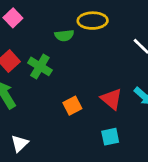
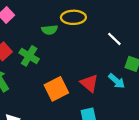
orange square: (72, 106) -> (56, 89), size x1.5

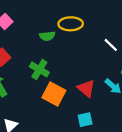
green cross: (29, 56) -> (39, 69), moved
orange square: (56, 89) -> (54, 94), turned -35

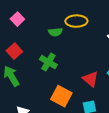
orange square: (54, 94) -> (61, 96), moved

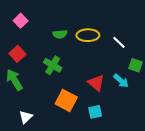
yellow ellipse: (76, 21) -> (88, 35), moved

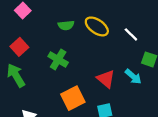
yellow ellipse: (88, 35) -> (97, 26), turned 35
orange square: (66, 100) -> (73, 98), turned 35

